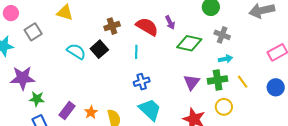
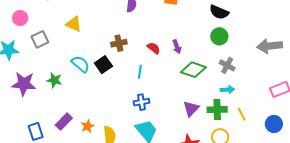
red semicircle: (147, 27) -> (154, 48), size x0.6
green star: (37, 99) -> (54, 80), moved

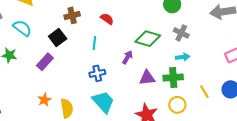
purple arrow: (177, 47) -> (127, 57), moved, turned -128
cyan semicircle: (80, 64) -> (22, 28), moved
purple triangle: (191, 109) -> (147, 78), turned 42
yellow line: (242, 114) -> (204, 92), moved
purple rectangle: (64, 122) -> (45, 62), moved

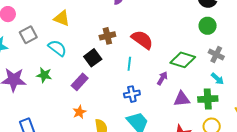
red semicircle: (107, 19) -> (142, 40), size x1.6
cyan arrow: (183, 57) -> (217, 79), turned 48
orange star: (44, 100) -> (79, 112), moved

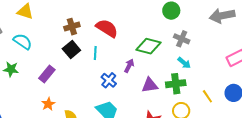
black square: (93, 58) -> (71, 50), moved
blue cross: (132, 94) -> (109, 80), moved, turned -35

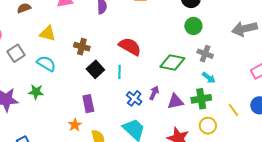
brown cross: (72, 27) -> (82, 47), moved, turned 35
purple arrow: (129, 66) -> (154, 93), moved
purple rectangle: (47, 74) -> (88, 104), moved, turned -48

